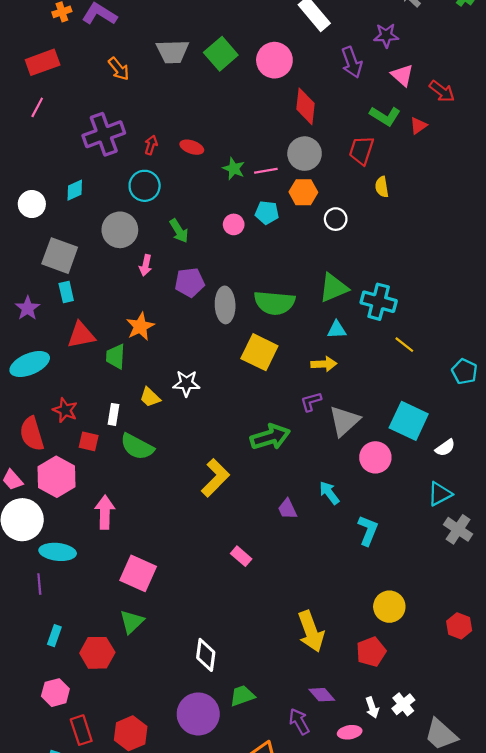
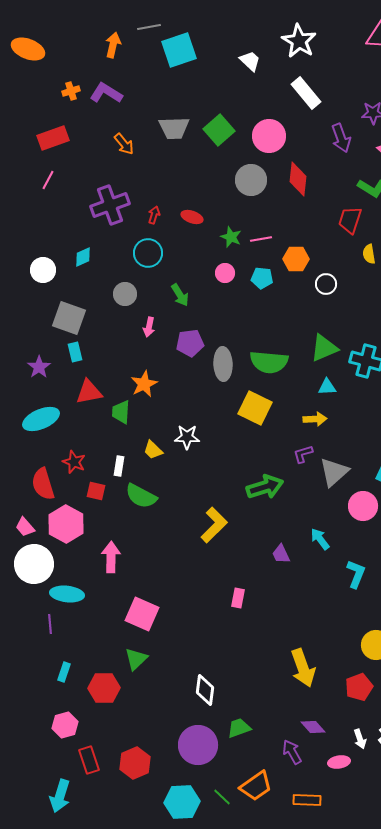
gray circle: (305, 154) -> (251, 180), moved
pink circle: (234, 224) -> (225, 273), moved
gray circle: (120, 230) -> (125, 294), size x0.7
pink rectangle: (241, 556) -> (238, 598), turned 60

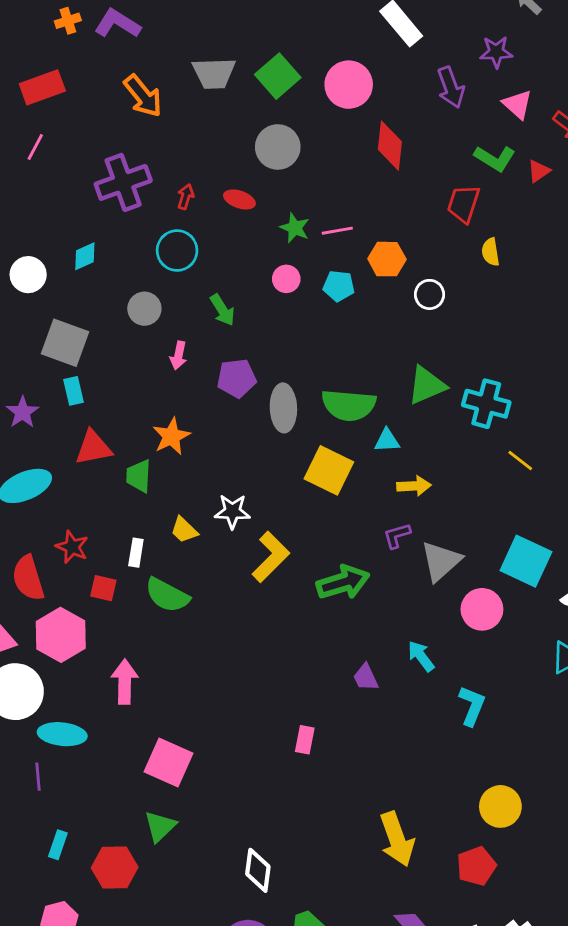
orange arrow: (124, 144) -> (143, 96), size x1.4
gray circle: (251, 180) -> (278, 147), moved
cyan triangle: (327, 387) -> (387, 441), moved
yellow L-shape: (214, 525) -> (271, 557), moved

